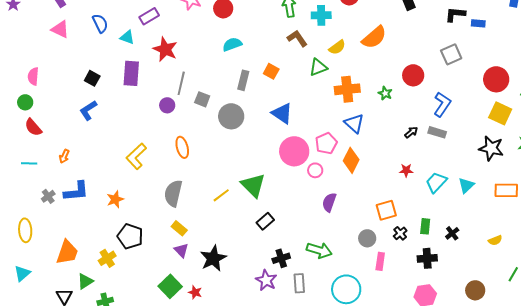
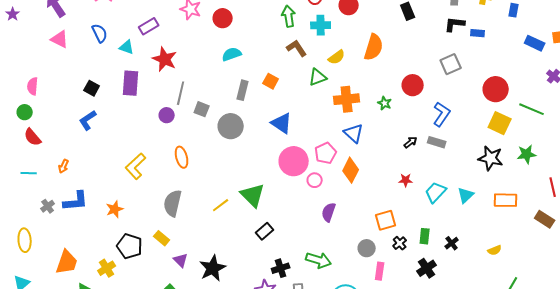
orange semicircle: (374, 37) -> (374, 47), turned -32
yellow rectangle: (179, 228) -> (162, 238), moved
black cross: (427, 258) -> (427, 268), turned -30

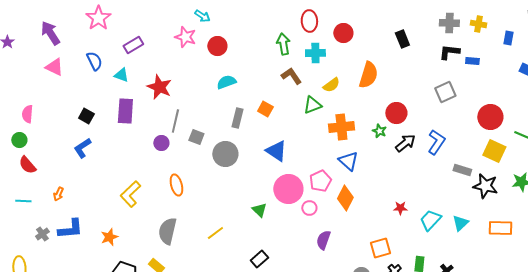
purple rectangle: (149, 26) -> (133, 45), moved
red circle: (413, 85) -> (396, 113), moved
black arrow: (411, 142) -> (405, 143), moved, size x1.5
gray rectangle: (437, 142) -> (462, 170), moved
green triangle: (253, 195) -> (259, 210), moved, size x0.6

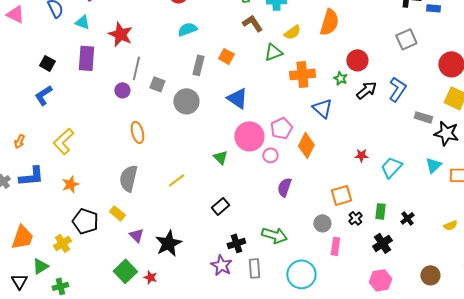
blue triangle: (348, 161) -> (322, 108), moved
yellow L-shape: (130, 194) -> (63, 141), moved
cyan triangle: (460, 223) -> (433, 165), moved

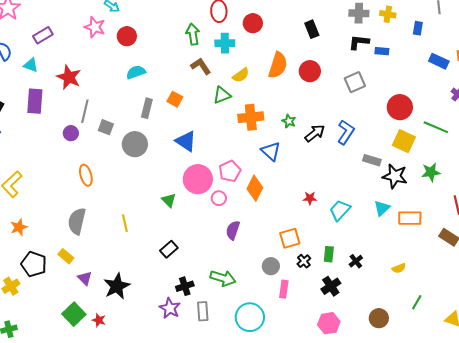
red circle: (357, 60) -> (310, 71), moved
yellow line: (176, 180) -> (125, 223), turned -66

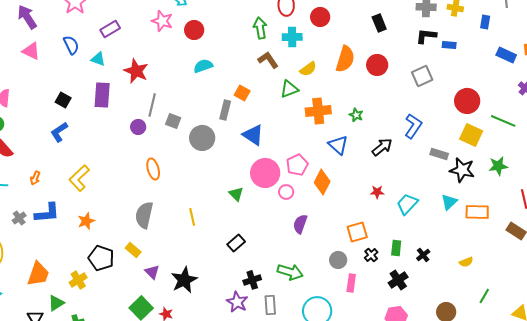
gray rectangle: (147, 108) -> (225, 110), moved
black arrow: (315, 133) -> (382, 147), moved

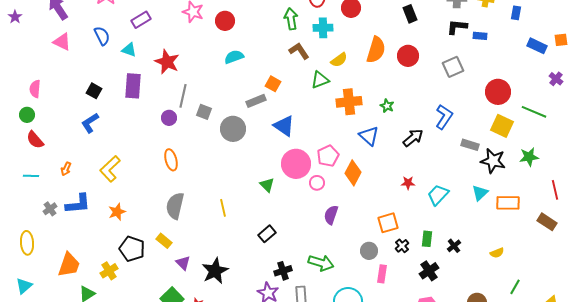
gray rectangle: (225, 110) -> (256, 101), turned 54
orange ellipse: (153, 169) -> (171, 160), moved

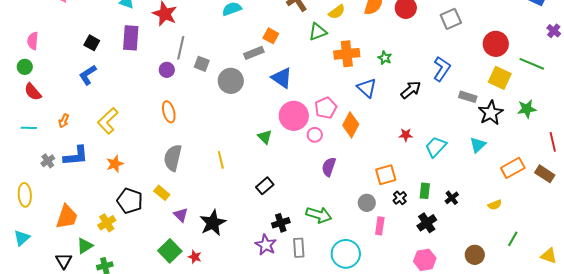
black star: (493, 161) -> (491, 113), turned 30
orange rectangle: (508, 203) -> (513, 168), moved, turned -30

